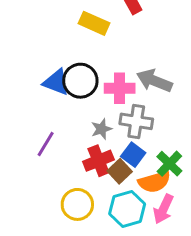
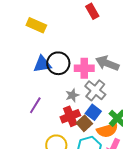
yellow rectangle: (94, 23) -> (36, 25), moved
blue triangle: (56, 82) -> (42, 64), turned -30
gray cross: (136, 121) -> (95, 90), turned 30

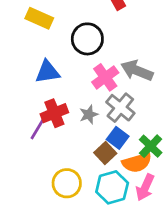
black circle: (58, 63) -> (87, 39), moved
pink cross: (84, 68) -> (105, 77), turned -36
red cross: (70, 116) -> (54, 113), moved

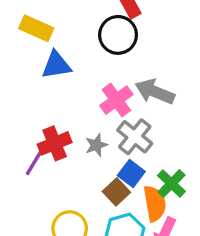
black circle: (87, 39) -> (118, 35), moved
blue triangle: (47, 72) -> (56, 65), moved
orange semicircle: (137, 163) -> (155, 203), turned -84

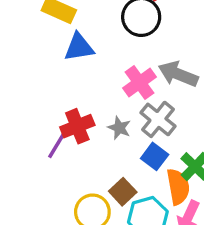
gray star: (96, 145) -> (119, 128), turned -30
brown square: (116, 192) -> (123, 192), moved

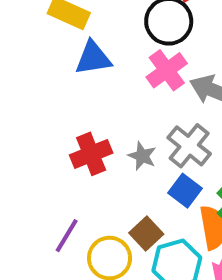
pink cross: (139, 82) -> (167, 70), moved
purple line: (57, 145) -> (67, 236), moved

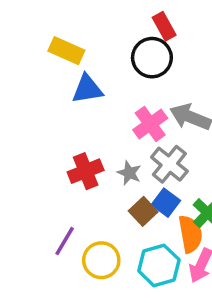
pink cross: (167, 70) -> (150, 124), moved
brown square: (146, 234) -> (143, 211), moved

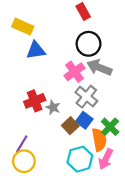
black circle: (152, 58) -> (89, 44), moved
gray star: (129, 173) -> (53, 107), moved
yellow circle: (101, 260) -> (24, 161), moved

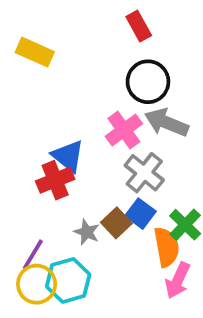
blue triangle: (36, 50) -> (68, 156), moved, turned 48
gray star: (53, 107) -> (87, 232), moved
cyan hexagon: (80, 159) -> (68, 280), moved

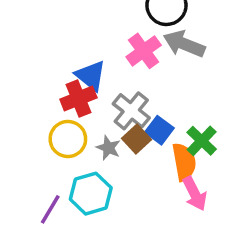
gray cross: (144, 173) -> (131, 111), moved
purple line: (33, 254) -> (50, 209), moved
pink arrow: (178, 280) -> (195, 194), turned -52
yellow circle: (37, 284) -> (68, 139), moved

